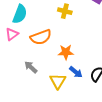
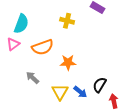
blue arrow: (76, 72) -> (80, 92), moved

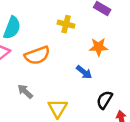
orange star: (68, 62) -> (98, 47), moved
blue arrow: (80, 92) -> (84, 72), moved

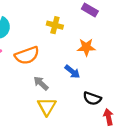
gray arrow: (25, 91) -> (41, 83), moved
black semicircle: (104, 100) -> (92, 98), turned -102

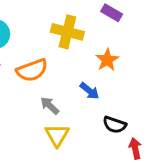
yellow cross: (55, 25) -> (67, 32), size x1.5
orange star: (86, 47) -> (107, 60), turned -30

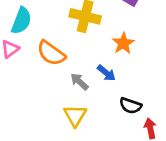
orange semicircle: (32, 70) -> (51, 53), turned 56
gray arrow: (50, 106) -> (79, 82), moved

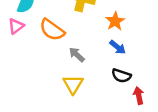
blue arrow: (106, 73) -> (118, 47), moved

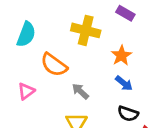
pink triangle: (16, 26) -> (26, 91), moved

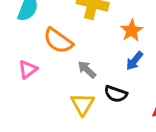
blue arrow: (124, 83) -> (134, 61), turned 90
black semicircle: (128, 114) -> (116, 94), moved

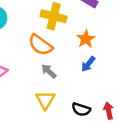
orange semicircle: (58, 41) -> (40, 45), moved
black semicircle: (116, 94) -> (81, 109), moved

